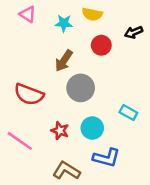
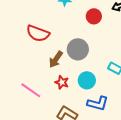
brown arrow: (64, 61) -> (56, 59), moved
red semicircle: (29, 94) -> (38, 33), moved

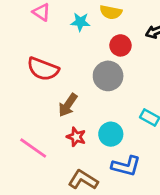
gray circle: (78, 49) -> (108, 76), moved

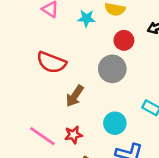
red star: (76, 137) -> (73, 135), moved, turned -30

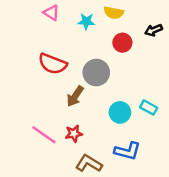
gray circle: (112, 69) -> (96, 73), moved
cyan circle: (115, 123) -> (120, 112), moved

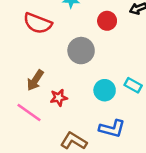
red semicircle: (53, 64) -> (38, 23), moved
brown arrow: (75, 96) -> (35, 80), moved
red star: (74, 134) -> (59, 98), moved

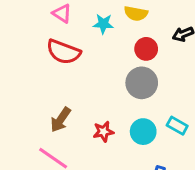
gray circle: (81, 51) -> (142, 83), moved
red star: (59, 98) -> (103, 132), moved

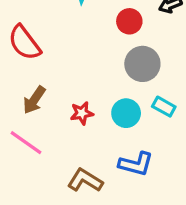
red semicircle: (63, 52) -> (24, 43), moved, turned 32
gray circle: (142, 83) -> (142, 64), moved

